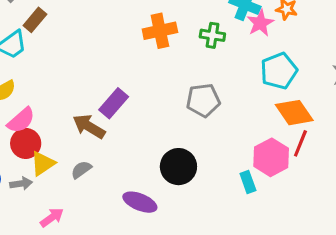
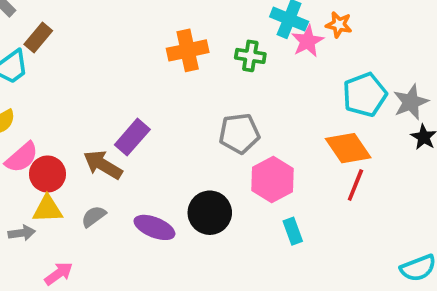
cyan pentagon: (279, 71) -> (365, 95), moved
red circle: (26, 143) -> (48, 174), moved
pink hexagon: (271, 157) -> (272, 180), moved
yellow triangle: (43, 163) -> (48, 209), turned 32
purple ellipse: (140, 202) -> (154, 227), moved

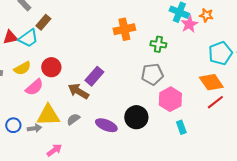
green cross: (250, 56) -> (158, 44), moved
red circle: (48, 174) -> (51, 67), moved
red line: (355, 185) -> (215, 102), turned 30
yellow triangle: (48, 209) -> (48, 115), size x1.4

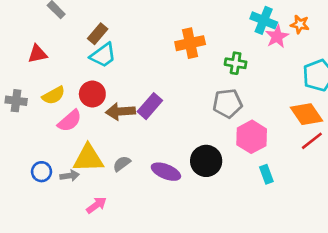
brown rectangle: (43, 22) -> (98, 34), moved
cyan trapezoid: (28, 38) -> (103, 55), moved
brown arrow: (78, 91) -> (120, 111), moved, turned -35

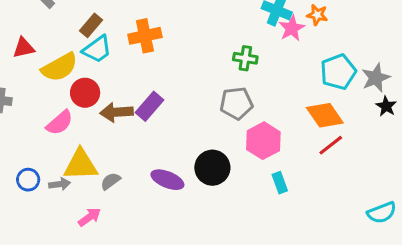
orange cross: (190, 43) -> (145, 36), moved
yellow semicircle: (54, 95) -> (60, 67), moved, size x1.4
gray semicircle: (122, 164) -> (111, 181), moved

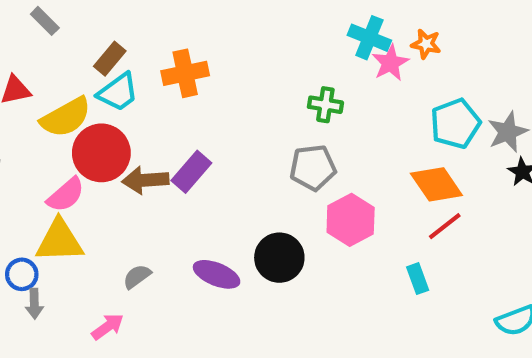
red circle: (85, 93) -> (101, 153), size x1.4
yellow triangle: (81, 165) -> (59, 241), moved
cyan rectangle: (280, 183) -> (418, 279), moved
gray arrow: (60, 184) -> (34, 304), moved, turned 96

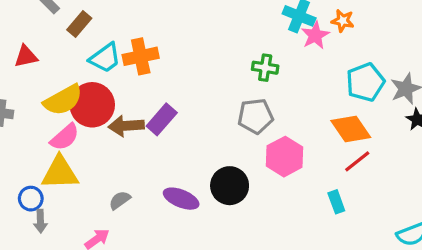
brown rectangle: (110, 59) -> (79, 24), moved
orange cross: (185, 73) -> (141, 56), moved
yellow semicircle: (66, 117) -> (63, 100), moved

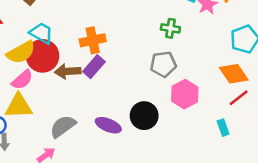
orange cross: (141, 56) -> (93, 40), moved
cyan trapezoid: (105, 58) -> (41, 33), moved, turned -115
gray semicircle: (120, 200) -> (63, 126), size x1.6

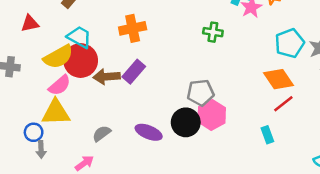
orange cross: (93, 40) -> (133, 28), moved
gray pentagon: (163, 64) -> (201, 93), moved
pink hexagon: (185, 94) -> (212, 115), moved
gray semicircle: (63, 126) -> (102, 133), size x0.7

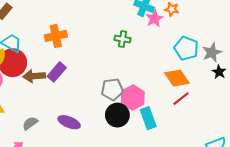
cyan pentagon: (290, 43) -> (186, 48), turned -30
pink hexagon: (212, 115) -> (133, 98), moved
black circle: (186, 122) -> (117, 115), moved
cyan rectangle: (267, 135) -> (148, 118), moved, size x1.5

